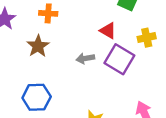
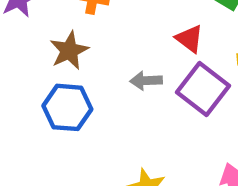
blue hexagon: (37, 97) -> (67, 107), moved

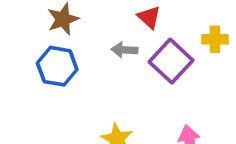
red triangle: (190, 39) -> (149, 17), moved

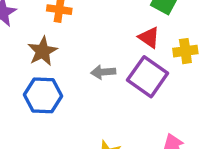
red triangle: (149, 17) -> (149, 37), moved

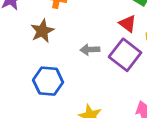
blue hexagon: (43, 95) -> (48, 81), moved

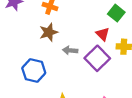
brown star: (42, 31) -> (49, 32), moved

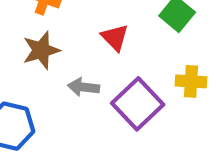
red triangle: (103, 34) -> (115, 37), moved

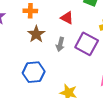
gray arrow: (84, 87) -> (60, 44), turned -64

